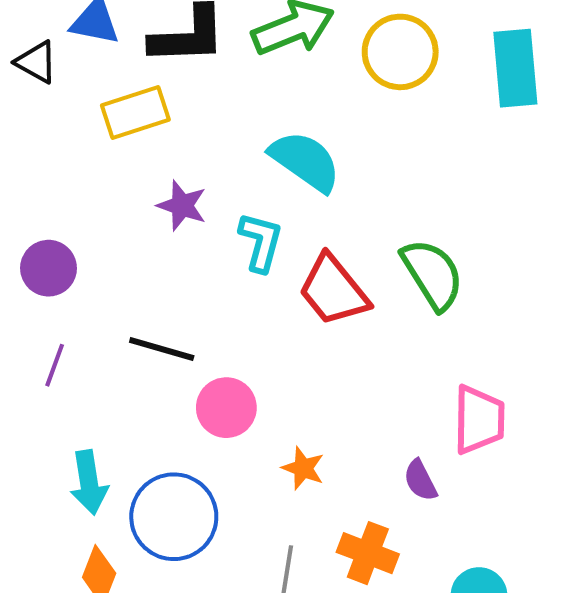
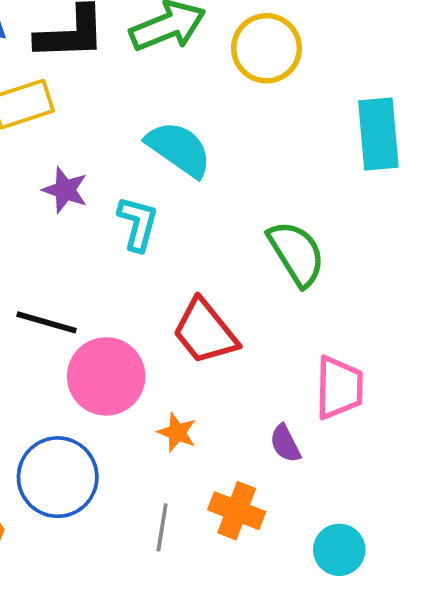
cyan rectangle: (515, 68) -> (378, 134), moved
red trapezoid: (333, 290) -> (205, 332), moved
pink circle: (226, 408) -> (106, 376), size x1.4

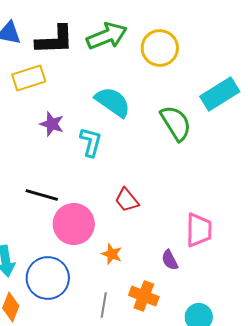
cyan rectangle: (378, 134) -> (220, 94), turned 63
green semicircle: (296, 253) -> (176, 123), moved
red trapezoid: (205, 332) -> (127, 200), size x0.7

